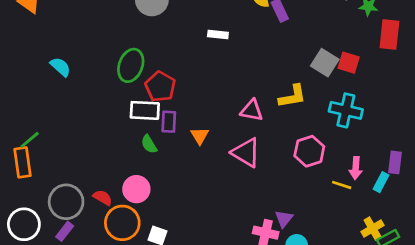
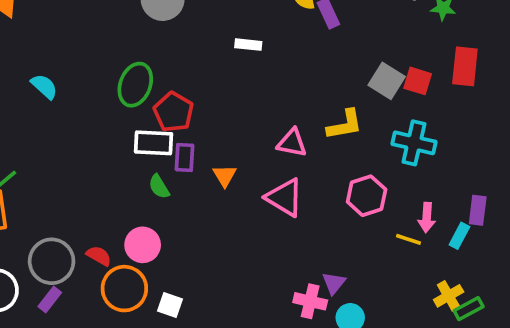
red rectangle: (389, 34) -> (465, 66), moved

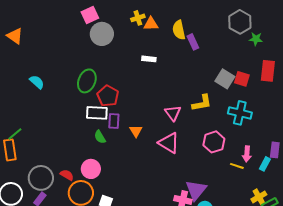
pink triangle: (292, 143) -> (173, 113), turned 42
purple triangle: (334, 283) -> (196, 190), size x1.6

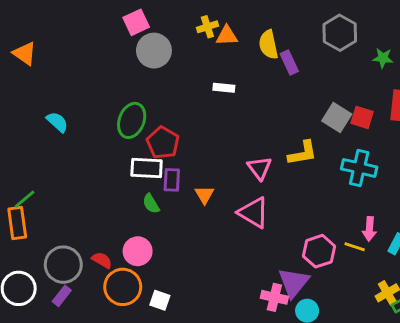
gray hexagon: (240, 22) -> (340, 33), moved
pink hexagon: (214, 142) -> (319, 251), moved

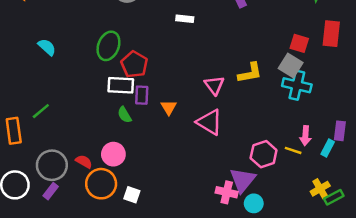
gray square: (337, 117) -> (291, 66), moved
green line: (25, 199) -> (41, 111), moved

